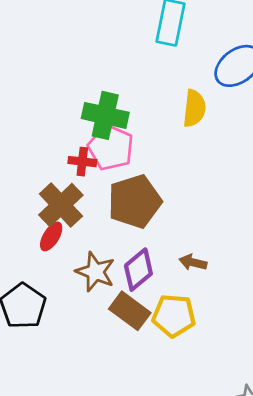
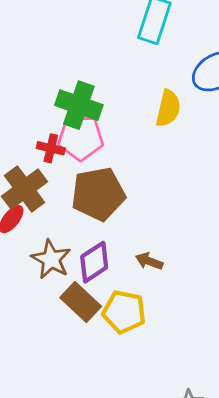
pink pentagon: (111, 148) -> (81, 138), turned -30

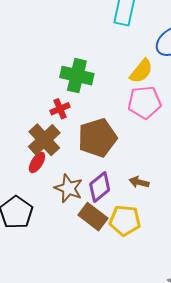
yellow semicircle: (168, 108) -> (141, 71), turned 32
pink pentagon: (81, 138) -> (145, 102), moved
red cross: (51, 148) -> (60, 109), turned -30

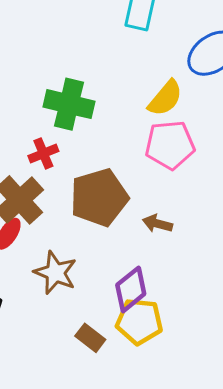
brown arrow: (139, 182) -> (157, 224), moved
purple diamond: (100, 187) -> (131, 289), moved
brown rectangle: (93, 217) -> (90, 338), moved, size x0.7

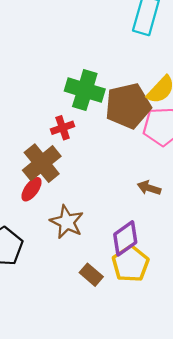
brown pentagon: (99, 197) -> (128, 106), moved
yellow pentagon: (139, 321) -> (131, 264), turned 30

